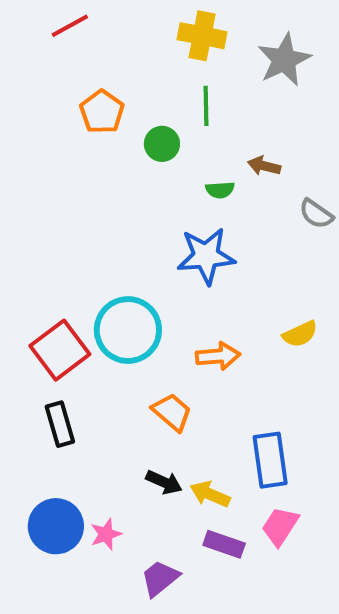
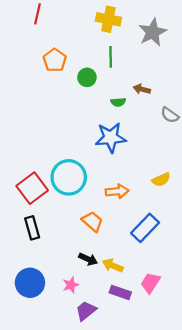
red line: (70, 26) -> (37, 14), turned -48
blue rectangle: (270, 460) -> (145, 228), moved, turned 52
pink star: (106, 534) -> (71, 285), moved

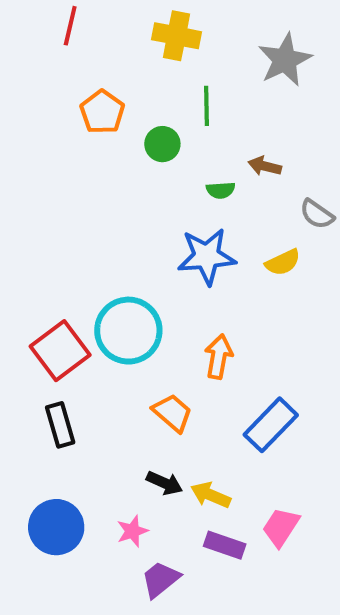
yellow cross: (108, 19) -> (176, 36), moved
yellow semicircle: (161, 180) -> (283, 262), moved
orange arrow: (117, 191) -> (219, 357), turned -75

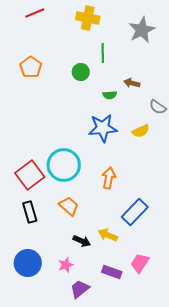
red line: (70, 26) -> (35, 13), turned 54
orange pentagon: (102, 112) -> (31, 67), moved
orange trapezoid: (172, 413) -> (69, 206), moved
yellow arrow: (211, 495) -> (108, 235), moved

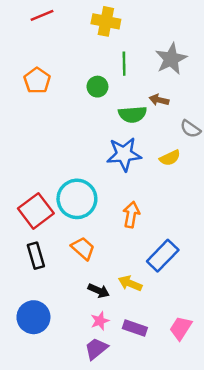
gray star: (142, 30) -> (171, 59), moved
green semicircle: (110, 95) -> (132, 114), size x1.6
pink trapezoid: (140, 263) -> (181, 328), moved
pink star: (66, 265) -> (100, 321), moved

